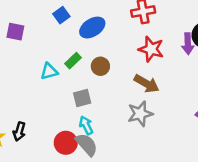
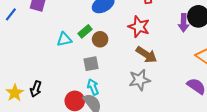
red star: (151, 49) -> (139, 27), moved
brown circle: (100, 66) -> (100, 39), moved

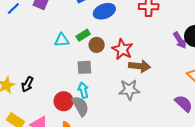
purple arrow: (184, 23) -> (180, 40), turned -42
red star: (139, 27) -> (122, 49), moved
brown arrow: (146, 55) -> (140, 66), turned -35

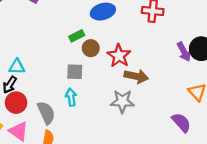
cyan triangle: (62, 40) -> (17, 67), moved
red circle: (64, 101) -> (16, 103), moved
gray semicircle: (80, 106) -> (46, 113), moved

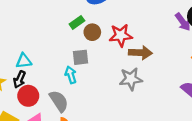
red star: (119, 56) -> (121, 35), turned -30
cyan arrow: (71, 97) -> (71, 75), moved

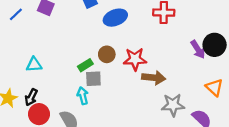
green rectangle: (77, 22) -> (85, 65), moved
cyan triangle: (24, 61) -> (34, 65), moved
gray star: (131, 79) -> (173, 105), moved

